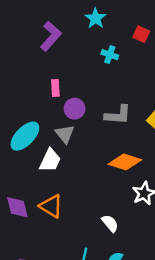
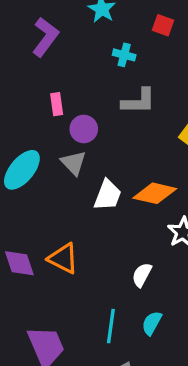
gray L-shape: (118, 115) -> (139, 101), moved
white trapezoid: (50, 160) -> (108, 195), moved
white semicircle: (110, 223) -> (142, 275), turned -108

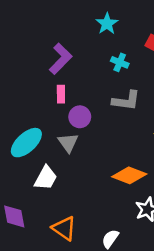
purple L-shape: (45, 37) -> (61, 59), moved
white trapezoid: (108, 195) -> (46, 178), moved
orange triangle: (63, 258) -> (64, 228), moved

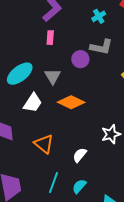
cyan cross: (120, 62) -> (99, 16), turned 32
purple circle: (80, 117) -> (80, 59), moved
orange diamond: (129, 175) -> (71, 102), moved

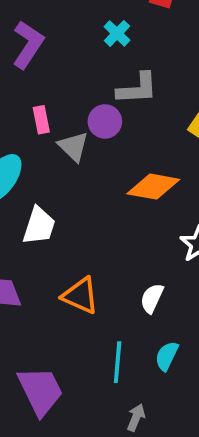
pink rectangle: (50, 38) -> (41, 120), moved
gray triangle: (53, 76) -> (73, 147), moved
orange diamond: (71, 102) -> (153, 187), moved

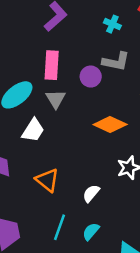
cyan cross: (117, 33) -> (112, 24), turned -35
pink rectangle: (41, 120) -> (52, 65), size x1.6
gray triangle: (73, 147) -> (56, 99), moved

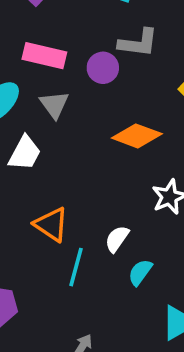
pink rectangle: (52, 65) -> (44, 56), turned -76
cyan line: (59, 227) -> (76, 267), moved
cyan semicircle: (91, 231) -> (140, 272), moved

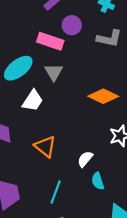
purple circle: (103, 68) -> (72, 25), moved
cyan line: (76, 267) -> (56, 192), moved
cyan semicircle: (140, 272) -> (98, 181), turned -60

